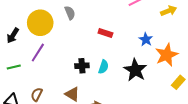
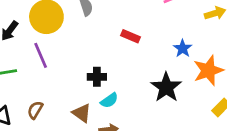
purple line: (38, 53) -> (41, 55), turned -60
cyan semicircle: (103, 67) -> (109, 100), moved, turned 32

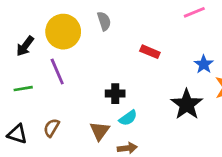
brown triangle: (82, 113) -> (100, 131), turned 30

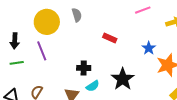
black arrow: (25, 46) -> (15, 41), moved, turned -35
black star: (187, 104) -> (123, 79), moved

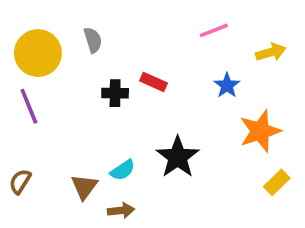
blue star: (149, 48) -> (227, 85), moved
black cross: (84, 68) -> (115, 93), moved

